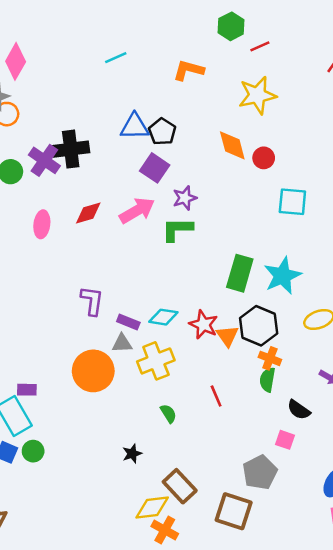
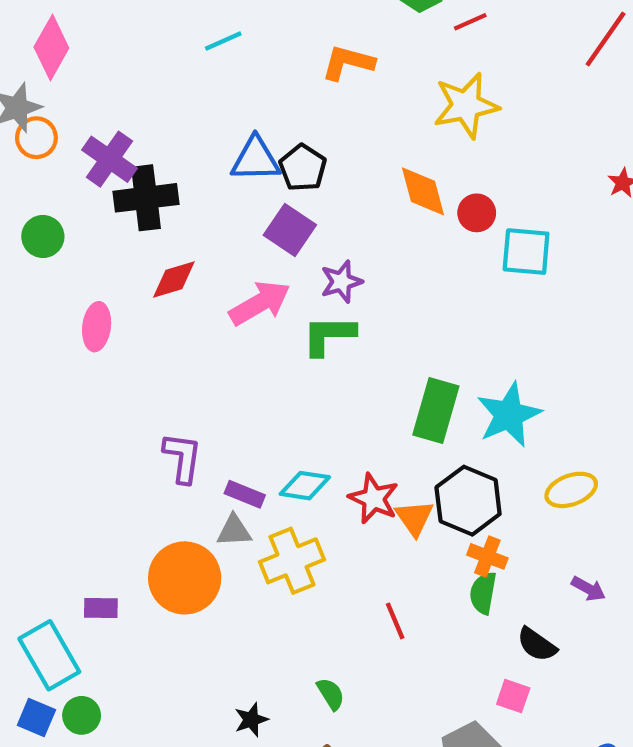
purple cross: (44, 160) -> (109, 159), moved
cyan square: (292, 202) -> (526, 252), moved
red diamond: (88, 213) -> (174, 279), moved
purple rectangle: (27, 390) -> (101, 608), moved
green semicircle: (168, 414) -> (331, 694), moved

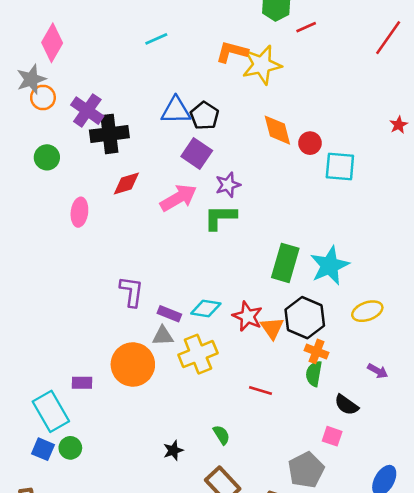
yellow star: (466, 105) -> (262, 65), moved
red line: (395, 621) -> (260, 391), turned -50

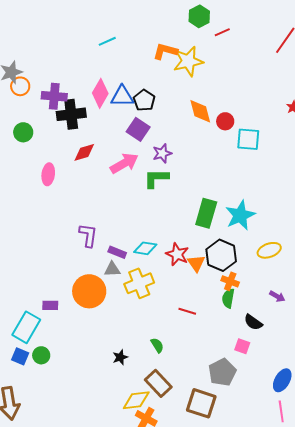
pink diamond: (52, 43) -> (100, 93), moved
purple cross: (87, 111) -> (54, 96), turned -30
cyan rectangle: (51, 411) -> (26, 327), turned 60

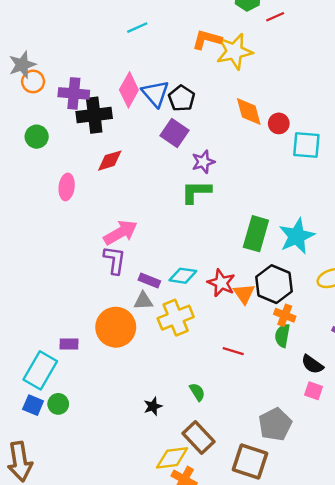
blue triangle: (122, 96) -> (155, 93), turned 50
pink arrow: (124, 163) -> (121, 233), moved
pink square: (242, 346) -> (314, 391), moved

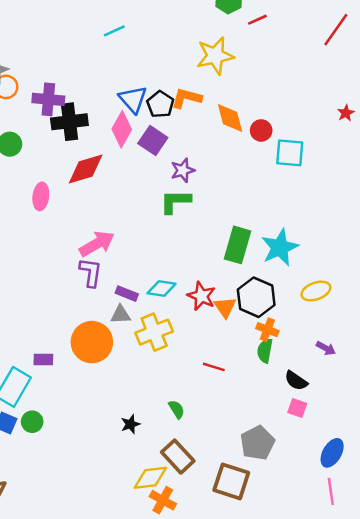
orange L-shape: (207, 40) -> (186, 98), moved
pink diamond: (129, 90) -> (122, 129), moved
red diamond: (110, 161) -> (86, 169), size x1.4

